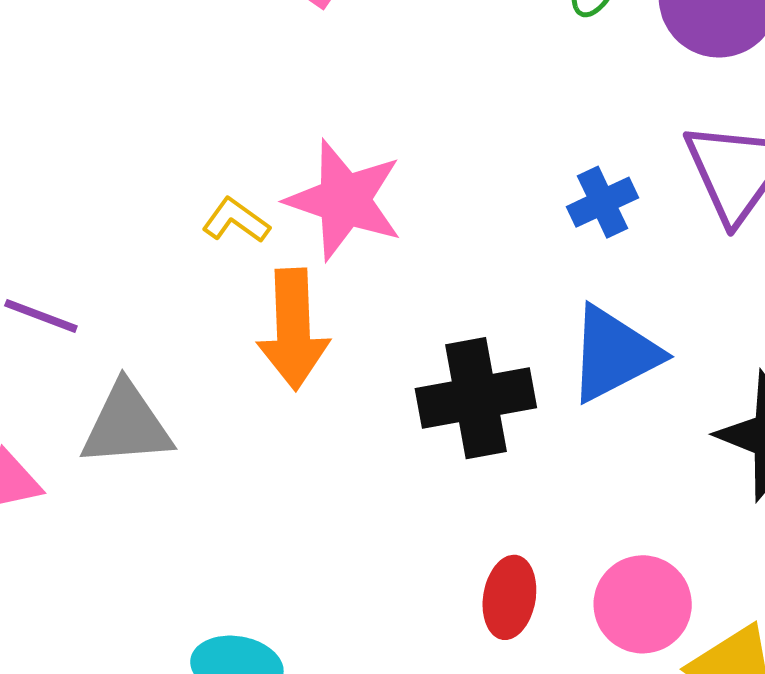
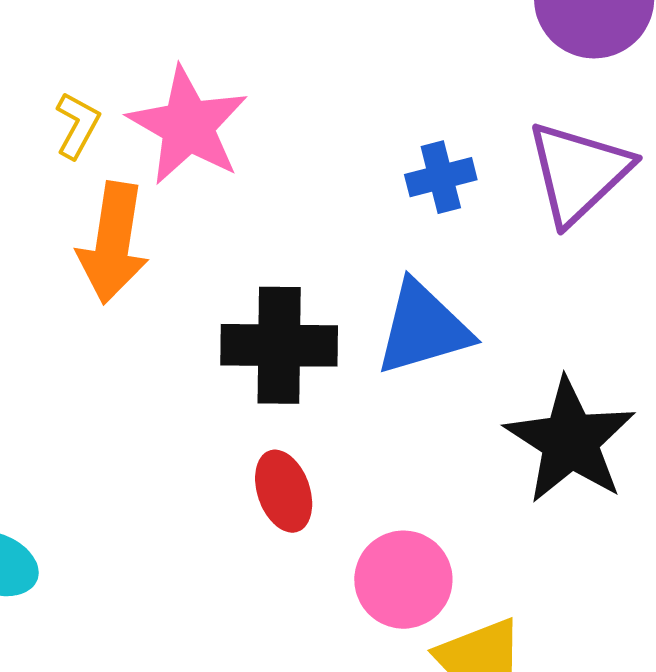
yellow L-shape: (236, 220) -> (77, 125), turned 72
red ellipse: (509, 597) -> (284, 491), moved, turned -40

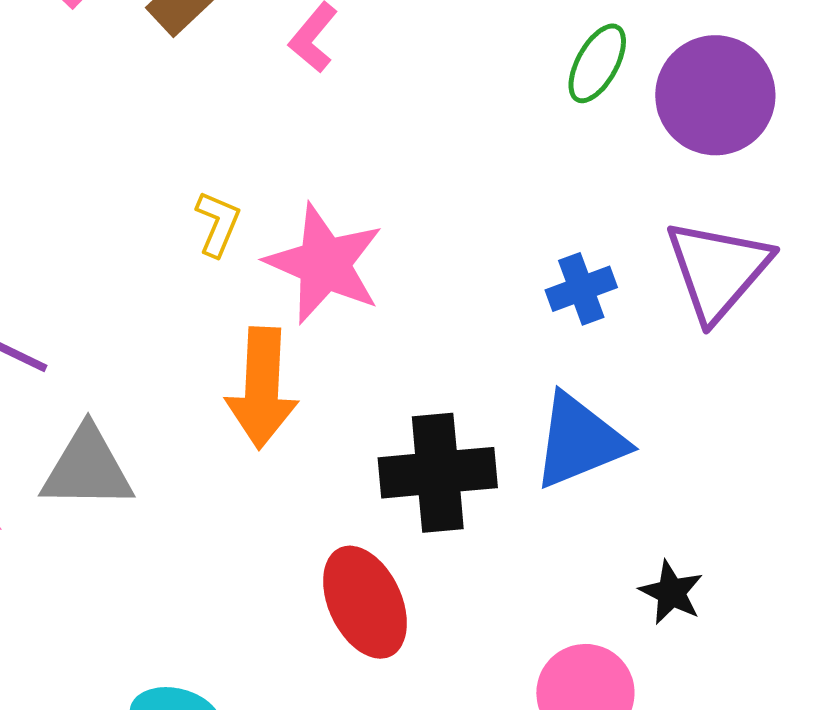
yellow L-shape: (77, 125) -> (218, 224), moved
black star: (570, 441) -> (671, 592), moved, size x0.5
red ellipse: (284, 491) -> (365, 602), moved, size x1.4

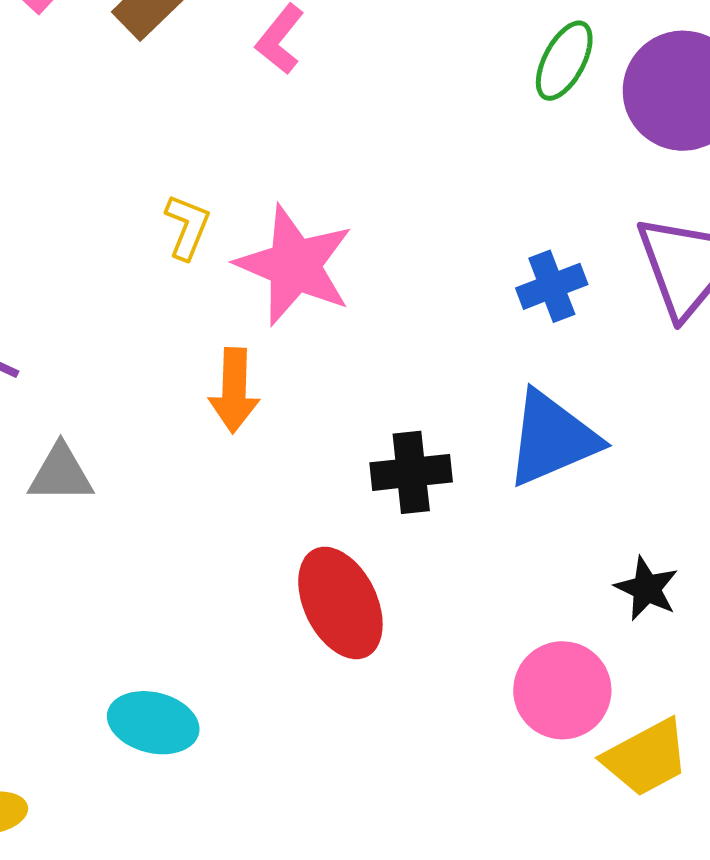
orange arrow: (262, 388) -> (234, 390), size x0.7
gray triangle: (87, 468) -> (61, 474), size x0.7
black cross: (438, 473) -> (411, 472), size x0.7

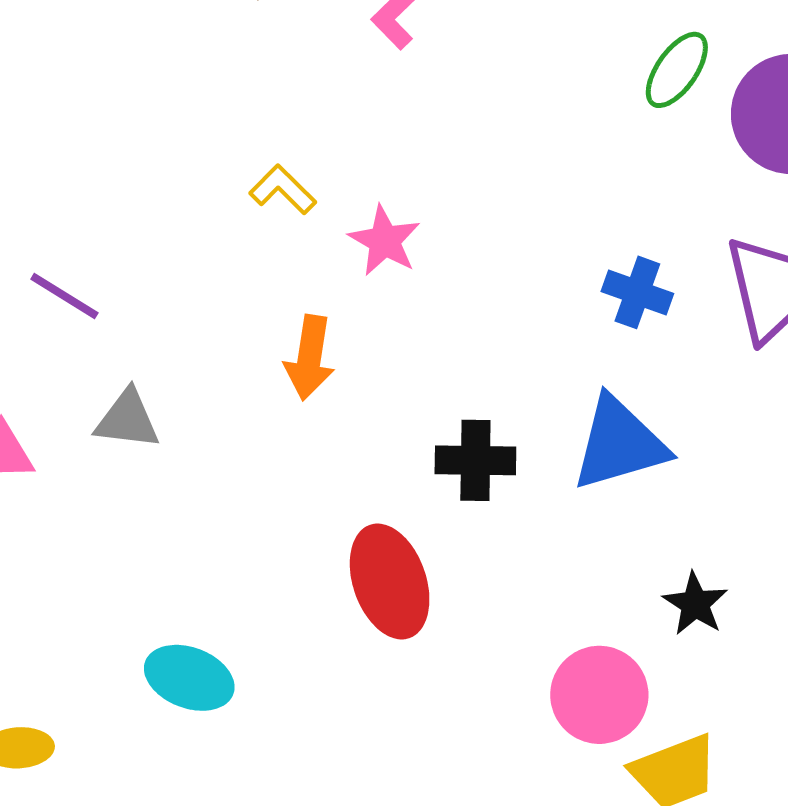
yellow L-shape: (187, 227) -> (283, 190), turned -74
pink star: (294, 265) -> (385, 241), size x0.6
blue cross: (552, 286) -> (637, 292), turned 34

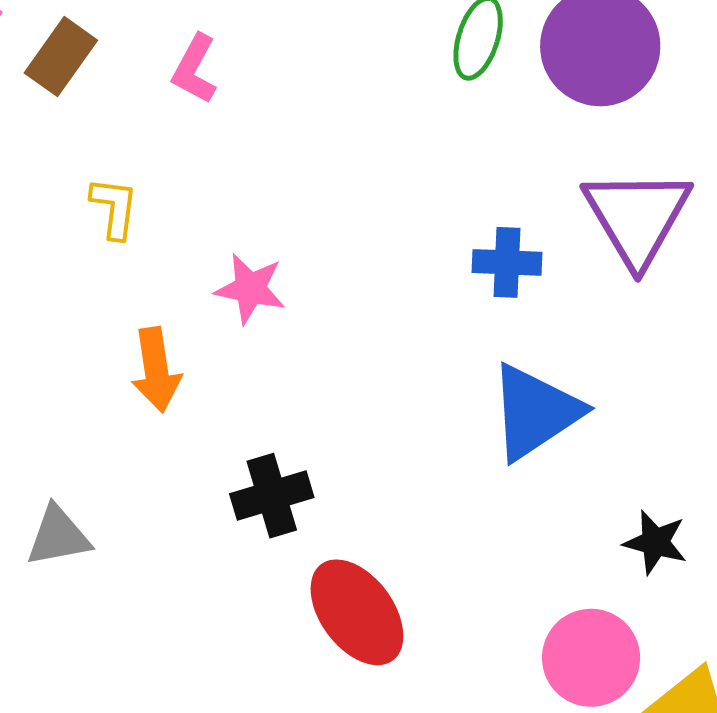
yellow L-shape: (283, 190) -> (114, 208), moved, turned 70
orange arrow: (310, 358) -> (156, 370), moved
black cross: (475, 460) -> (272, 496), moved

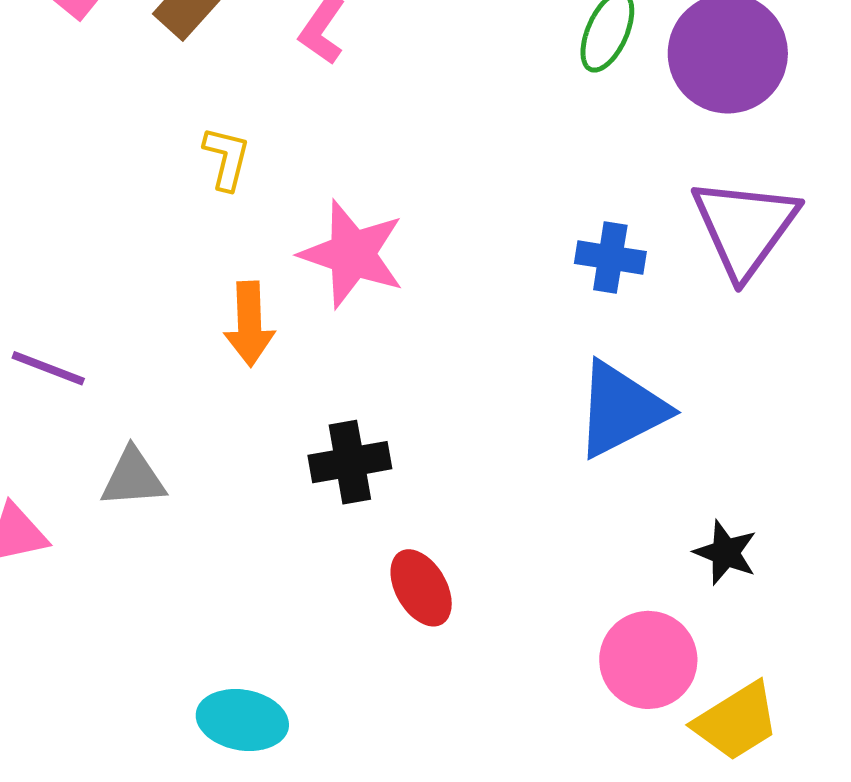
pink star: (250, 289) -> (352, 254), size x1.5
red ellipse: (357, 612) -> (421, 588), size x0.7

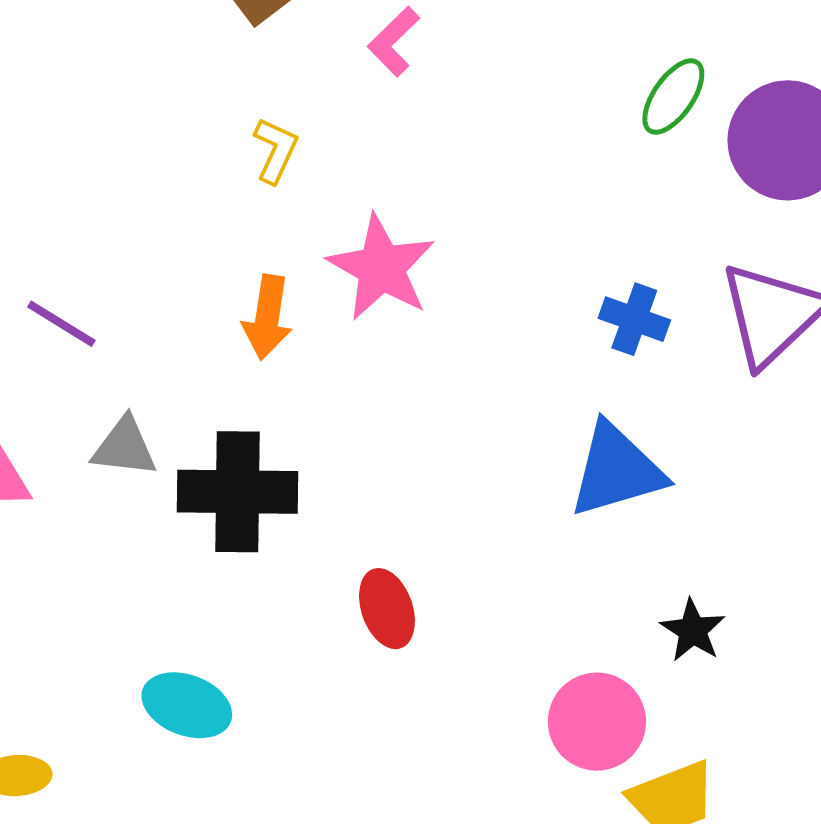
black cross: (350, 462) -> (238, 492), moved, size x1.5

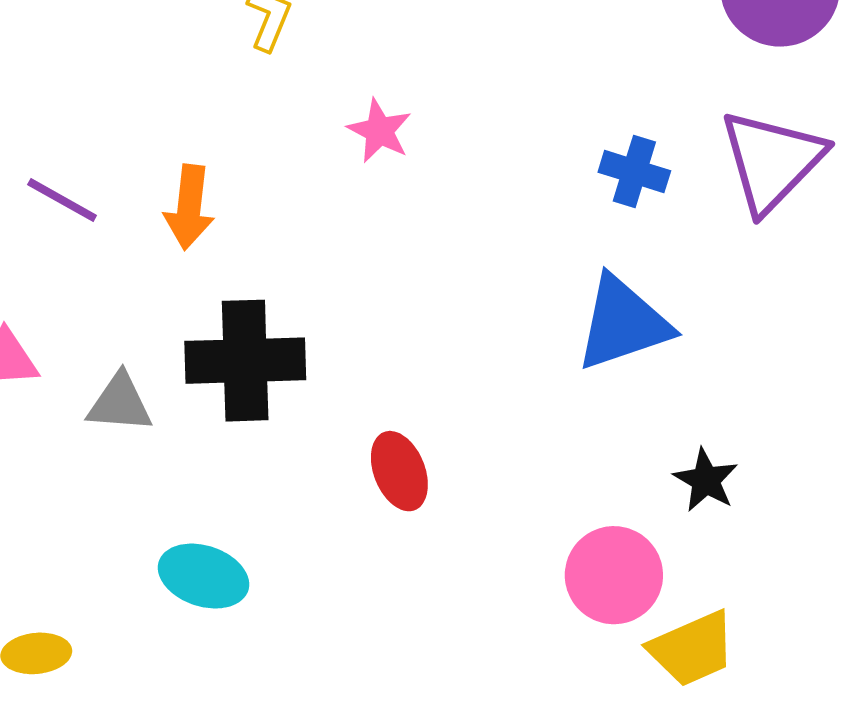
pink star: (381, 268) -> (379, 131), size x0.6
orange arrow: (267, 317) -> (189, 207), moved
gray triangle: (124, 447) -> (120, 403), moved

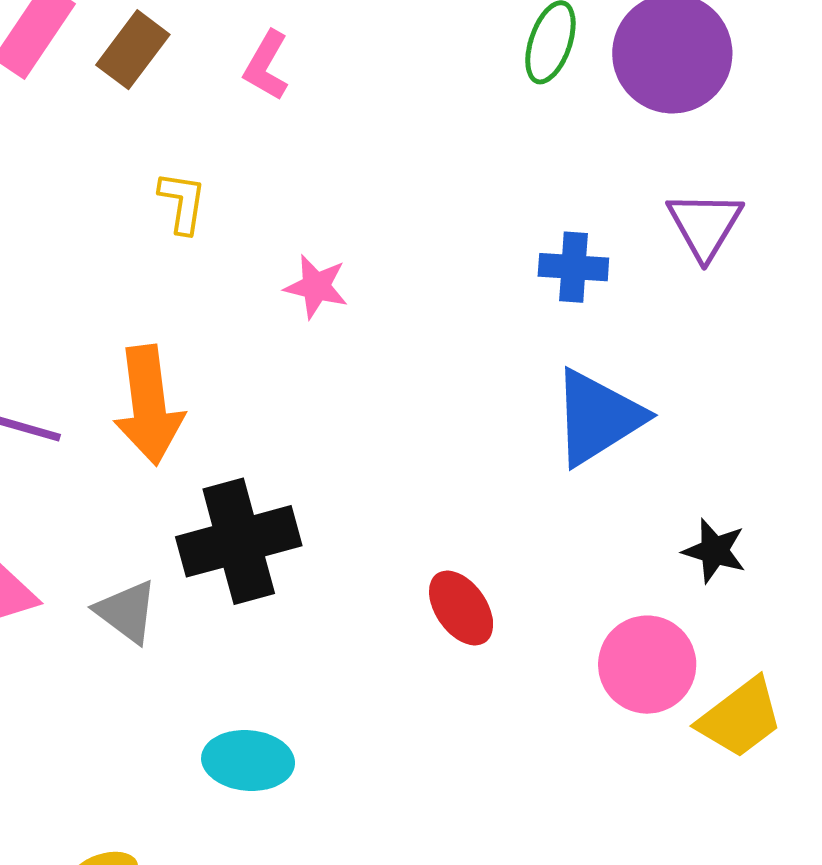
purple triangle: (772, 161) -> (705, 225), size x0.7
orange arrow: (189, 207) -> (149, 405), size x1.4
gray triangle: (120, 403) -> (127, 612), turned 46
red ellipse: (399, 471) -> (461, 608), moved

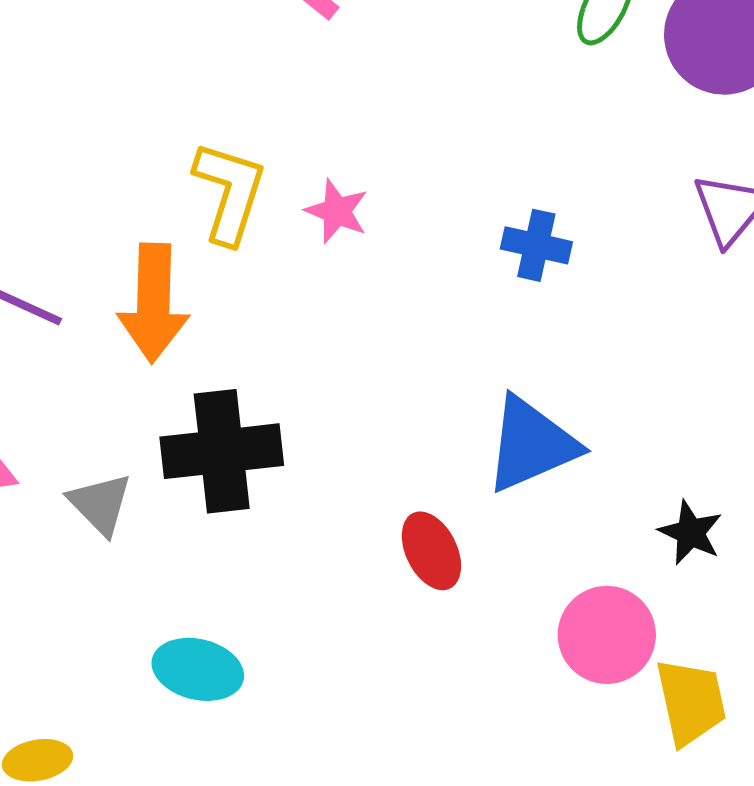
yellow L-shape: (182, 202) -> (229, 192), moved, size x1.6
blue cross: (573, 267) -> (536, 245), moved
blue triangle: (598, 417) -> (531, 444), moved
yellow trapezoid: (740, 718) -> (691, 702), turned -74

